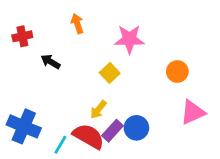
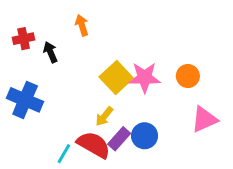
pink star: (129, 39) -> (145, 78), moved
black arrow: (51, 62) -> (50, 52), moved, turned 36
yellow square: (110, 73) -> (116, 78), size x1.5
blue cross: (24, 126) -> (25, 100), moved

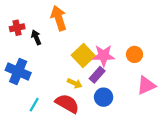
orange arrow: (82, 25) -> (59, 18), size x1.6
yellow arrow: (104, 116) -> (75, 83), turned -104
purple rectangle: (119, 139) -> (97, 75), moved
cyan line: (64, 154) -> (34, 105), moved

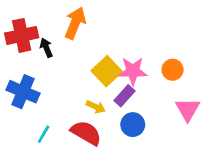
orange arrow: (59, 18) -> (75, 23), turned 40
red cross: (17, 28) -> (22, 35), size x1.6
pink triangle: (146, 85) -> (188, 109), turned -36

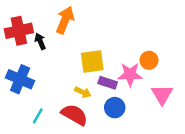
yellow square: (107, 71) -> (92, 61), turned 35
pink star: (133, 71) -> (130, 74), moved
purple rectangle: (125, 96) -> (108, 83), turned 66

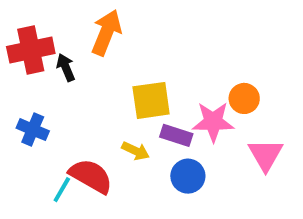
blue cross: (20, 79) -> (33, 130), size x0.7
red semicircle: (74, 115) -> (91, 176), moved

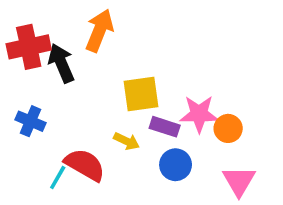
black arrow: (66, 67) -> (61, 63), size x1.5
orange circle: (244, 98) -> (228, 128), moved
pink triangle: (266, 155) -> (239, 181), moved

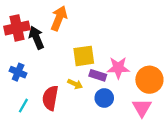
orange circle: (228, 128) -> (149, 80), moved, size x1.6
red semicircle: (85, 165) -> (50, 98), turned -110
cyan line: (58, 177) -> (23, 106), moved

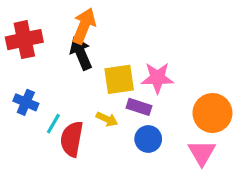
black arrow: (36, 38) -> (81, 53), moved
pink star: (118, 68) -> (157, 78), moved
cyan line: (23, 106) -> (53, 124), moved

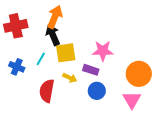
yellow square: (119, 79) -> (66, 53), moved
cyan line: (53, 124) -> (41, 59), moved

